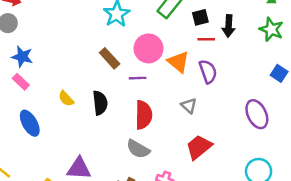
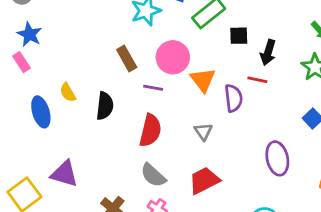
red line: (206, 39) -> (257, 80), moved
blue ellipse: (30, 123) -> (41, 112), moved
gray semicircle: (138, 149) -> (153, 175), moved

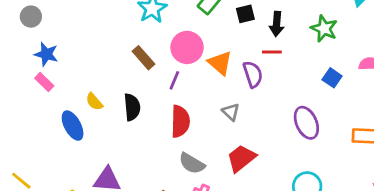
purple line: (153, 88) -> (174, 80), turned -66

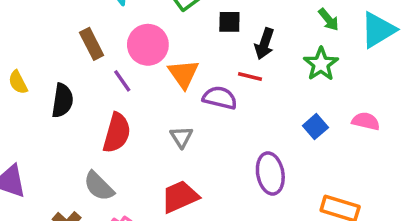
purple semicircle: (253, 74) -> (220, 98), turned -72
purple line: (174, 80) -> (122, 81), turned -72
gray semicircle: (192, 163) -> (99, 186), moved

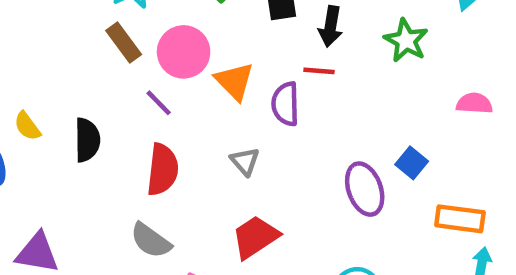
brown rectangle: (92, 44) -> (124, 42), moved
purple semicircle: (220, 98) -> (285, 104), turned -96
blue square: (315, 127) -> (412, 163), moved

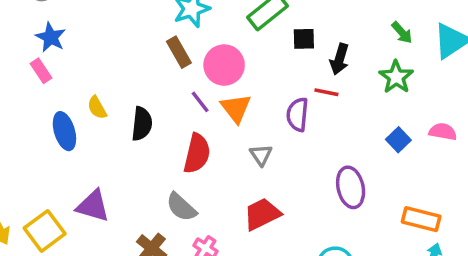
orange triangle: (234, 81) -> (236, 108), moved
blue square: (412, 163) -> (398, 140), moved

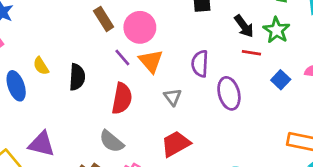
black arrow: (339, 59) -> (244, 26), moved, turned -50
red line: (326, 92) -> (251, 53), moved
purple ellipse: (351, 187) -> (229, 93), moved

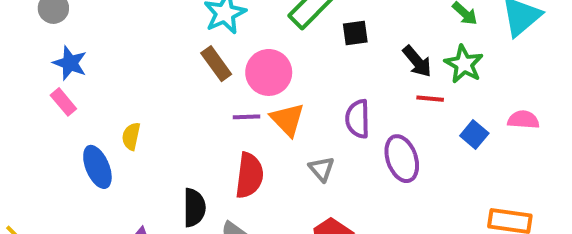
purple line: (122, 57) -> (246, 117), turned -48
yellow semicircle: (41, 66) -> (131, 136), turned 48
black semicircle: (77, 77) -> (194, 208), moved

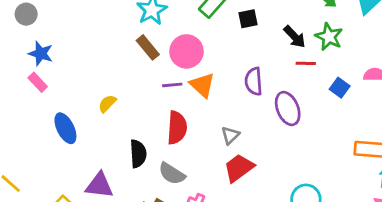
yellow semicircle: (131, 136) -> (107, 104), moved, turned 36
gray triangle: (322, 169) -> (230, 135), moved, turned 30

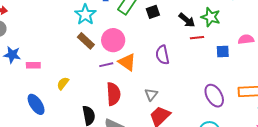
pink rectangle: (38, 82) -> (33, 65), moved, turned -40
blue square: (340, 88) -> (223, 51), turned -32
purple ellipse: (288, 109) -> (214, 96), moved

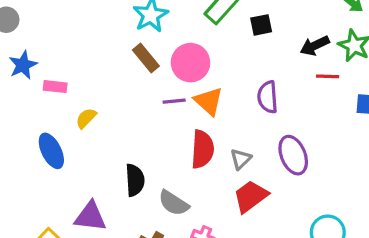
black arrow: (187, 20) -> (315, 46), turned 108
blue star: (12, 55) -> (23, 65), turned 30
yellow semicircle: (63, 83) -> (86, 118), moved
red semicircle: (113, 94) -> (203, 149), moved
purple ellipse: (214, 96) -> (293, 155), moved

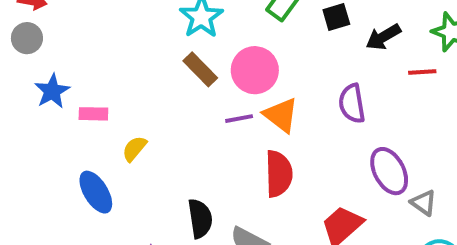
black arrow: (315, 46) -> (383, 37), moved
gray triangle: (241, 159) -> (424, 203), moved, turned -35

